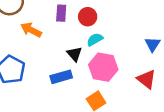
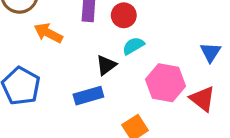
black triangle: (74, 54) -> (106, 65), turned 35
pink hexagon: (103, 67) -> (166, 83), moved

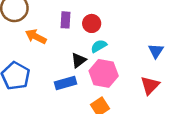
pink hexagon: (166, 83) -> (104, 73), moved
red triangle: (202, 99) -> (150, 85), turned 36

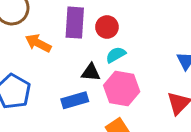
purple rectangle: (66, 20) -> (75, 23), size x1.5
black triangle: (79, 60) -> (91, 72), turned 42

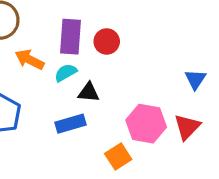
cyan semicircle: (116, 55) -> (66, 73), moved
pink hexagon: (122, 89) -> (146, 124), moved

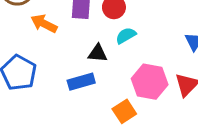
cyan semicircle: (66, 73) -> (126, 35), moved

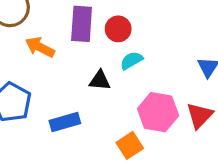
blue rectangle: (81, 82) -> (65, 122), moved

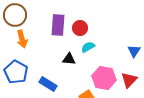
orange arrow: (40, 47) -> (22, 39), moved, turned -132
blue rectangle: (65, 122) -> (48, 84), turned 48

